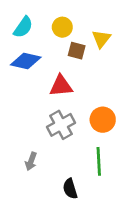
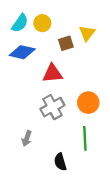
yellow circle: (62, 27) -> (42, 23), moved
brown square: (77, 51) -> (66, 43), turned -32

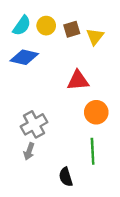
brown square: (66, 43) -> (72, 29), moved
red triangle: (52, 73) -> (78, 81), moved
gray cross: (52, 107) -> (34, 124), moved

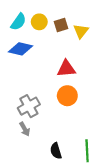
orange circle: (96, 112) -> (67, 96), moved
gray arrow: (29, 151) -> (25, 129), turned -48
green line: (93, 151) -> (87, 151), moved

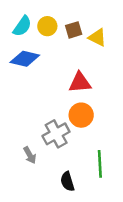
yellow triangle: (81, 31) -> (97, 37), turned -42
gray cross: (29, 106) -> (56, 134), moved
green line: (87, 151) -> (100, 164), moved

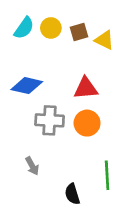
blue diamond: (25, 59) -> (27, 86), moved
gray cross: (56, 134) -> (50, 120), moved, turned 32

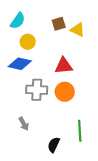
yellow circle: (51, 28) -> (28, 42), moved
black semicircle: (72, 194) -> (54, 145), turned 42

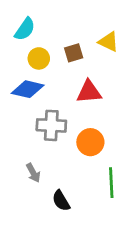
brown square: (59, 24) -> (74, 53), moved
orange circle: (65, 92) -> (90, 142), moved
black semicircle: (54, 145) -> (61, 201), moved, turned -56

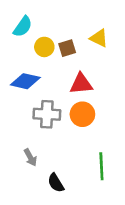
yellow circle: (39, 58) -> (44, 47), moved
orange circle: (90, 142) -> (82, 114), moved

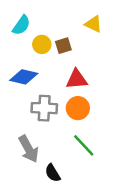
yellow triangle: (99, 38) -> (93, 24), moved
gray arrow: (30, 157) -> (29, 149), size x1.6
green line: (101, 166) -> (84, 145), moved, turned -40

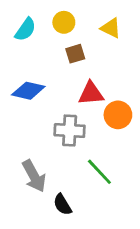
yellow circle: (42, 44) -> (64, 22), moved
gray cross: (44, 108) -> (70, 131), moved
orange circle: (78, 108) -> (118, 115), moved

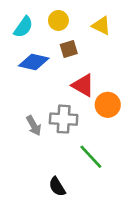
blue diamond: (28, 91) -> (34, 62), moved
red triangle: (91, 94) -> (83, 85), turned 35
gray arrow: (34, 176) -> (34, 126), moved, size x0.7

